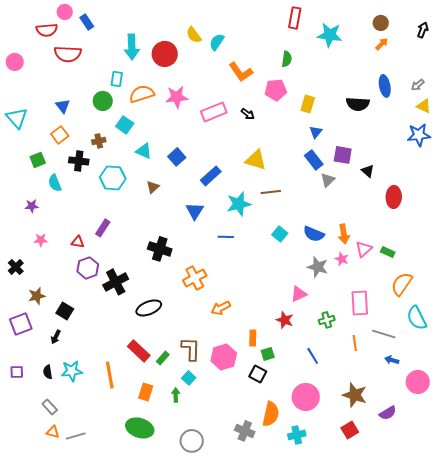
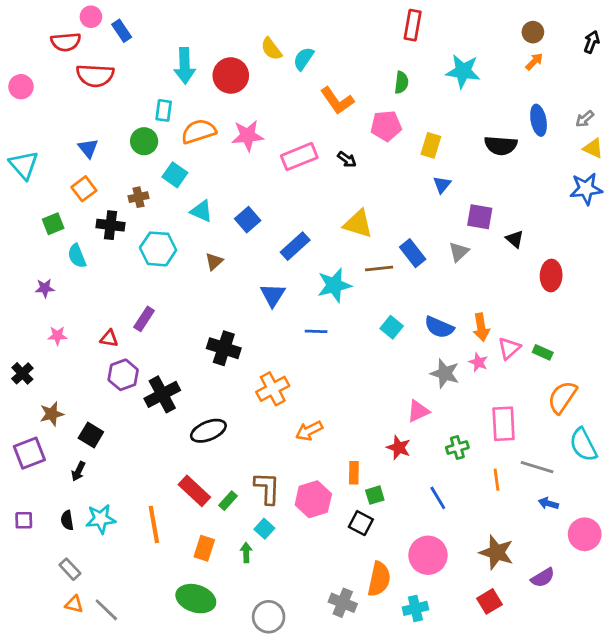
cyan star: (330, 35) -> (463, 71), moved
blue rectangle: (314, 160) -> (413, 253), moved
gray line: (76, 436) -> (106, 610), turned 60

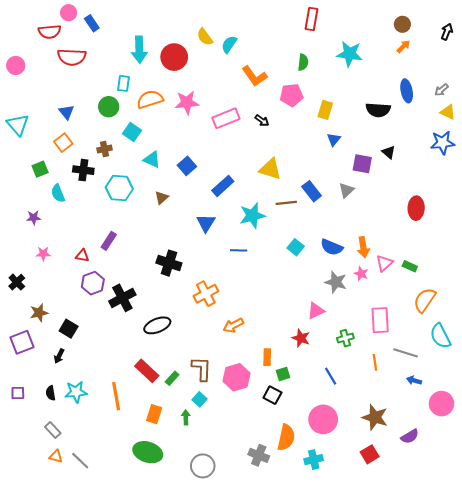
black triangle: (515, 239) -> (389, 152), moved

